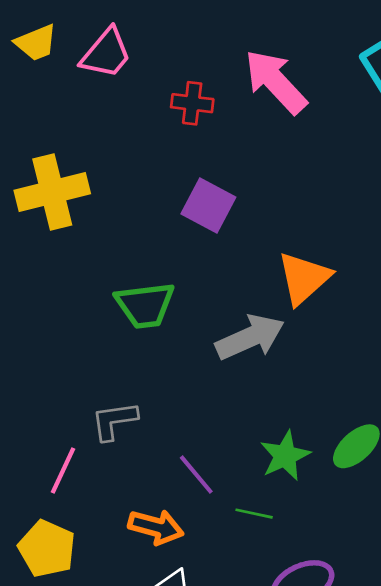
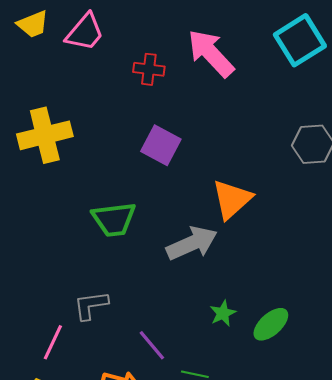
green star: (285, 456) -> (223, 313), moved, size x0.7

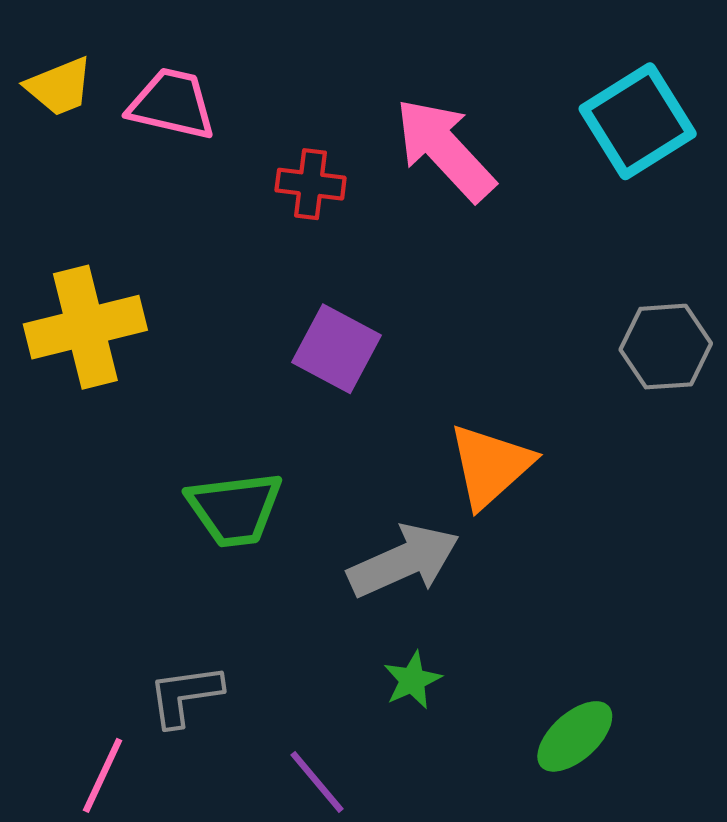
pink trapezoid: (85, 32) -> (172, 104), turned -117
green star: (223, 313) -> (412, 680), moved

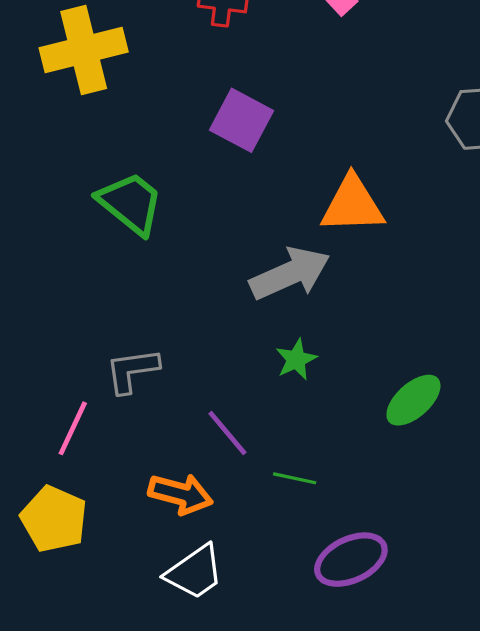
yellow cross: (85, 327) -> (84, 50), moved
orange triangle: (490, 466) -> (352, 205), turned 40
green trapezoid: (235, 509) -> (131, 203), moved, turned -134

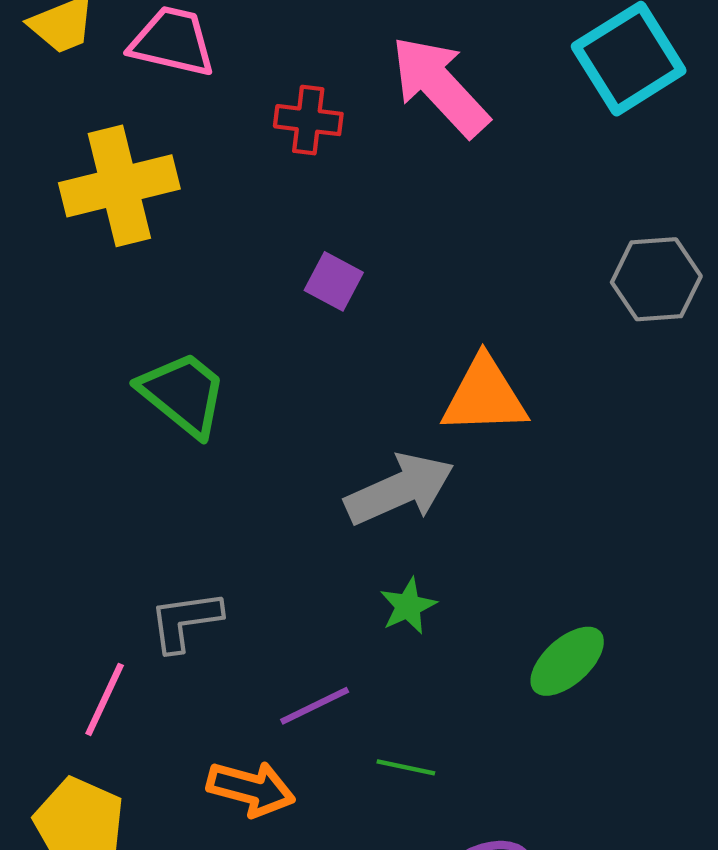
purple square: (242, 120) -> (334, 281), size x0.7
purple line: (227, 433) -> (315, 706), turned -76

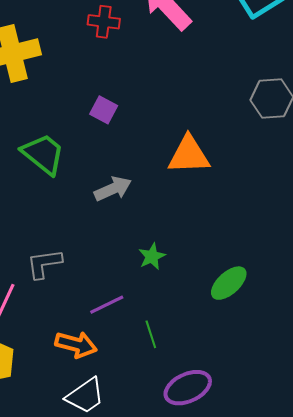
purple square: (334, 281) -> (104, 110), moved
gray arrow: (400, 489) -> (113, 189), moved, size x0.7
green line: (406, 767) -> (151, 334), turned 60

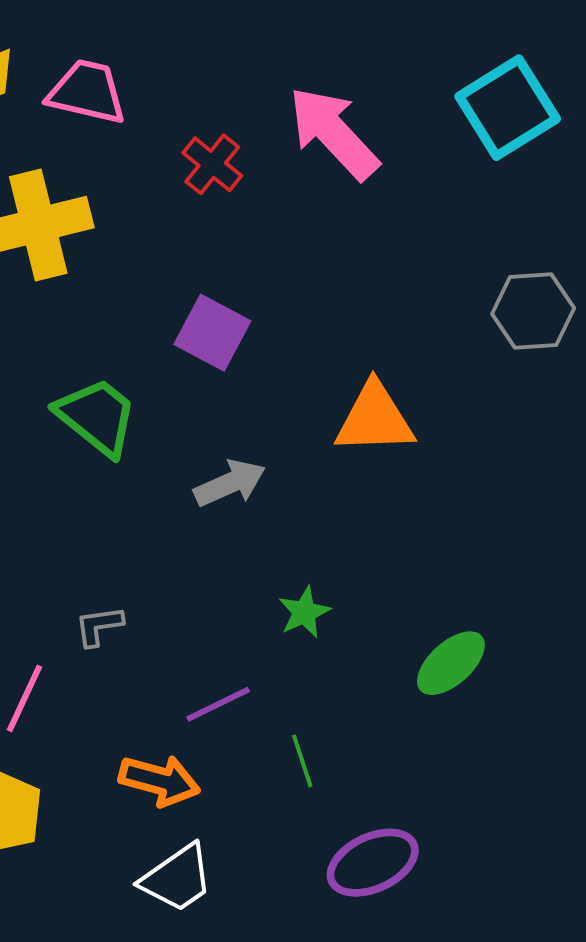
red cross: (104, 22) -> (212, 164), turned 32
purple square: (104, 110) -> (212, 333), size x1.4
gray L-shape: (44, 264) -> (99, 626), size x0.7

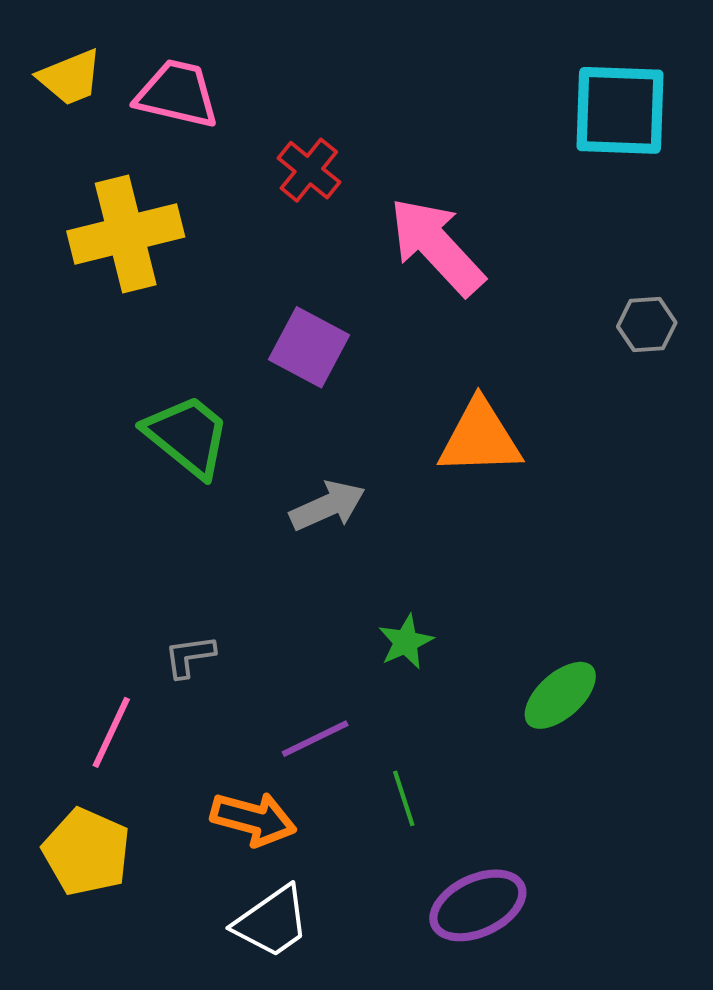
cyan square: (508, 108) -> (620, 110), turned 34
pink arrow: (334, 133) -> (437, 246), moved
gray hexagon: (533, 311) -> (647, 325), size x0.7

